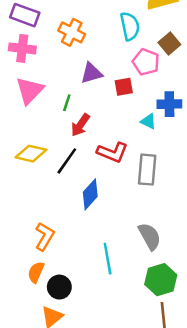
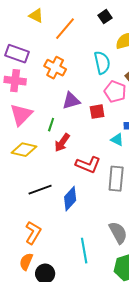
yellow diamond: (31, 154) -> (24, 150), moved
black line: (67, 161) -> (40, 190), moved, turned 35

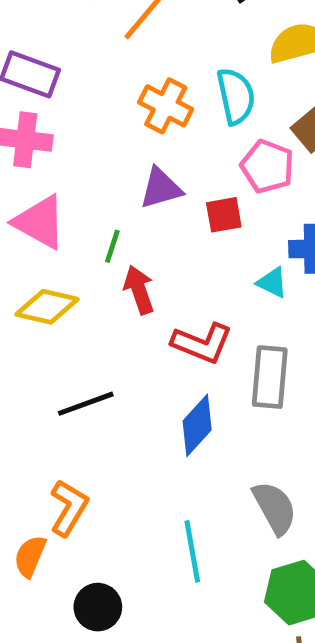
orange cross: (55, 68) -> (166, 106), moved
pink triangle: (21, 115) -> (40, 222), turned -45
red arrow: (62, 143) -> (139, 290), turned 126
blue diamond: (70, 199) -> (197, 425), moved
orange semicircle: (26, 262) -> (30, 556), moved

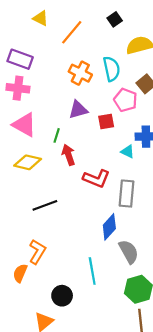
blue diamond: (197, 425) -> (109, 227), moved
black circle: (98, 607) -> (62, 296), moved

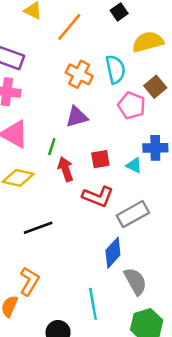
red square: (106, 122) -> (100, 159), moved
gray rectangle: (127, 194) -> (133, 214), turned 56

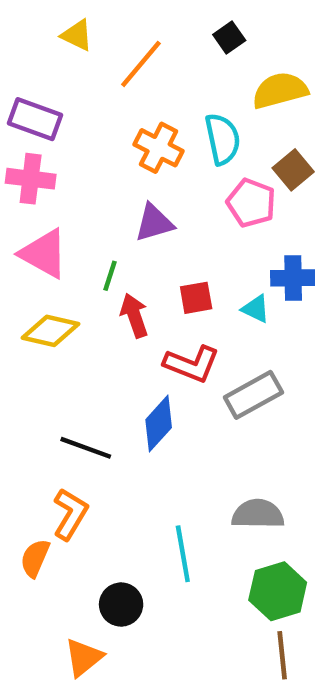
black line: (38, 228) -> (86, 448), moved, turned 40
blue diamond: (113, 253) -> (159, 424), moved
gray semicircle: (135, 281) -> (258, 514), turned -60

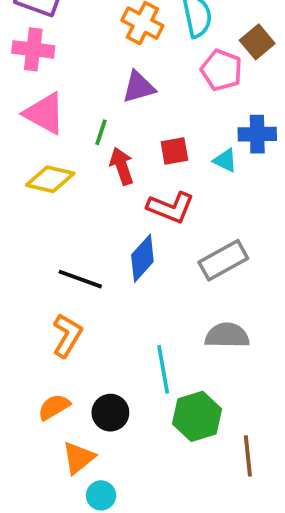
gray rectangle: (253, 395) -> (223, 260), moved
orange semicircle: (35, 558) -> (54, 407), moved, turned 36
green hexagon: (278, 591) -> (197, 416), moved

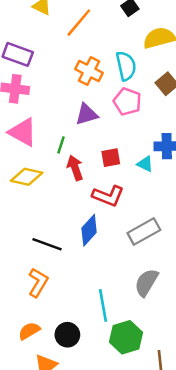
pink pentagon: (221, 70) -> (127, 102), moved
gray semicircle: (227, 335) -> (146, 282), turned -60

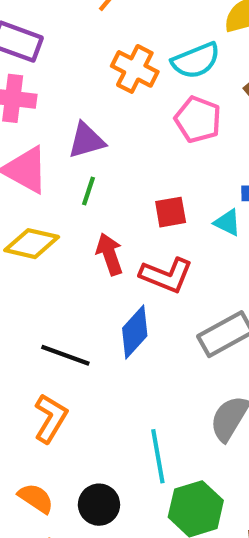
cyan semicircle: (126, 66) -> (196, 61), turned 80
purple triangle: (86, 114) -> (86, 140), moved
red arrow: (75, 168) -> (110, 254), moved
orange semicircle: (29, 331) -> (36, 498), turned 65

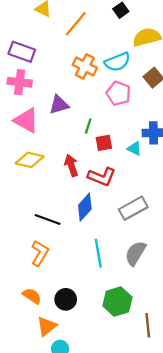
green line: (88, 191) -> (88, 126), moved
cyan line: (158, 456) -> (98, 253), moved

